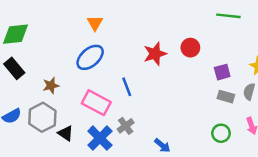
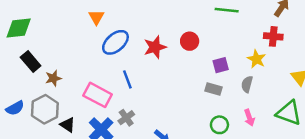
blue ellipse: (90, 57) -> (115, 42), moved
black rectangle: (14, 68) -> (31, 61), moved
gray rectangle: (226, 97) -> (213, 89), moved

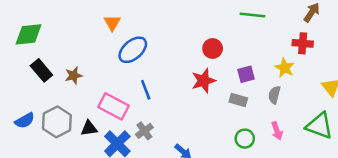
red star: (155, 47) -> (204, 81), moved
brown star: (53, 78) -> (74, 76), moved
black triangle: (68, 125) -> (89, 128), moved, turned -42

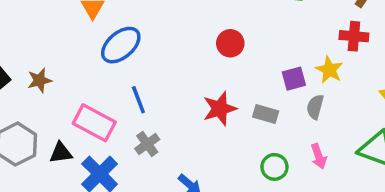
purple square: (246, 74) -> (294, 79), moved
red star: (204, 81) -> (220, 109), moved
gray cross: (144, 131) -> (147, 144), moved

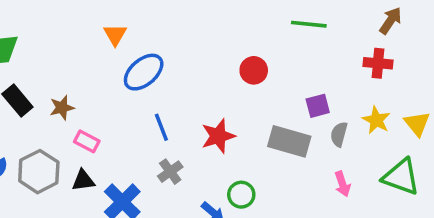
yellow star: (329, 70) -> (376, 120), moved
red star: (220, 109) -> (218, 136), moved
gray rectangle: (266, 114) -> (289, 141), size x1.6
pink rectangle: (94, 123) -> (87, 141), moved, size x0.6
green circle: (274, 167) -> (241, 195), moved

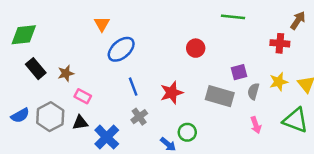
brown arrow: (390, 21) -> (298, 20), moved
yellow star: (376, 120) -> (279, 82), turned 30

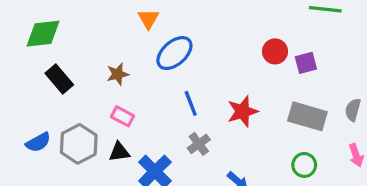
purple square: (239, 72) -> (306, 63), moved
brown star: (66, 73) -> (118, 74), moved
green circle: (187, 132) -> (304, 165), moved

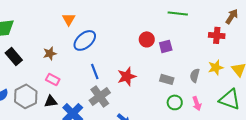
gray rectangle: (307, 116) -> (167, 79), size x0.6
gray cross: (199, 144) -> (100, 96), size x1.5
green circle: (304, 165) -> (175, 102), moved

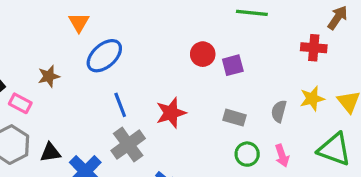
pink rectangle: (53, 79) -> (20, 103), moved

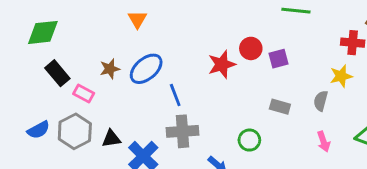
blue ellipse: (104, 56) -> (146, 69), moved
yellow star: (312, 99) -> (341, 76), moved
red star: (171, 113) -> (222, 64), moved
gray cross: (128, 145) -> (182, 131), turned 32
green circle: (247, 154) -> (249, 140), moved

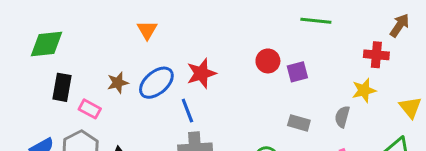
red star: (222, 64) -> (201, 73), moved
black rectangle: (57, 73) -> (62, 87), turned 50

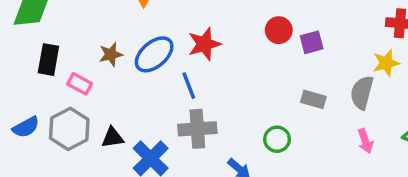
gray semicircle: (342, 117) -> (362, 92), size x1.4

